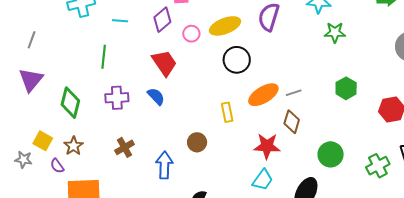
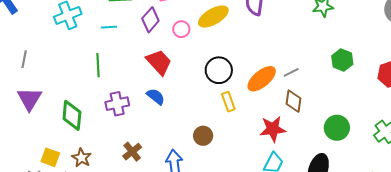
black circle: (237, 60) -> (219, 70), moved

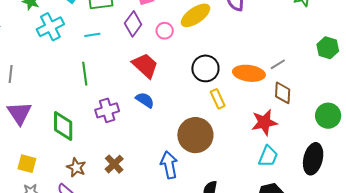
orange ellipse: (262, 79) -> (249, 73), turned 52
brown circle: (203, 136) -> (195, 135), size x1.8
brown cross: (132, 152) -> (114, 164), moved
yellow square: (50, 157) -> (27, 164), moved

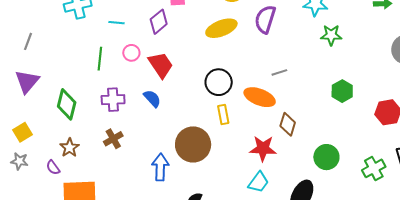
pink circle: (165, 31) -> (131, 53), moved
gray line: (278, 64) -> (279, 72), moved
yellow square: (27, 164) -> (22, 132), turned 30
brown cross: (114, 164) -> (113, 139), moved

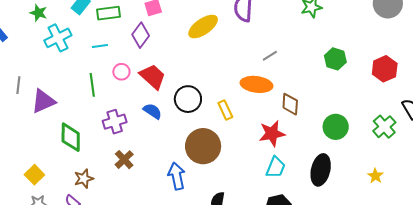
purple triangle: (27, 81) -> (43, 101), moved, turned 40
black circle: (219, 82) -> (188, 99), moved
brown star: (69, 148) -> (84, 179), turned 30

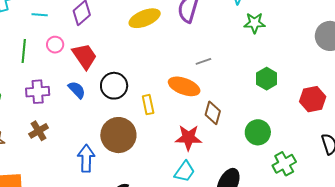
green circle: (336, 127) -> (258, 132), moved
green cross: (384, 127) -> (284, 164), moved

